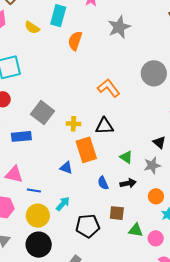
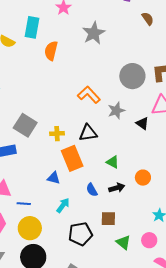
black triangle: (159, 142) -> (142, 123), moved
gray star: (152, 165) -> (116, 111), moved
orange circle: (156, 196) -> (143, 178), moved
cyan arrow: (63, 204) -> (63, 205), moved
green triangle: (136, 230) -> (123, 242), moved, turned 35

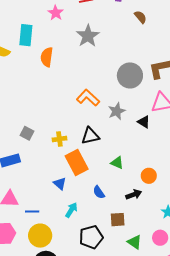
gray square: (25, 125) -> (27, 133), size x0.6
blue triangle: (54, 178) -> (60, 184), turned 32
black arrow: (117, 188) -> (134, 195), moved

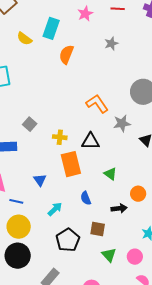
gray star: (88, 36) -> (111, 43), size x0.6
blue triangle: (60, 184) -> (40, 180), moved
black pentagon: (91, 237) -> (68, 240), turned -30

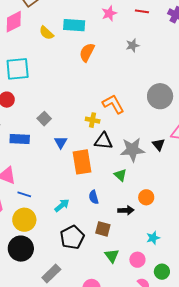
cyan rectangle: (51, 28) -> (74, 25), turned 70
gray star: (122, 123) -> (132, 150), moved, size x1.4
yellow cross: (60, 137) -> (93, 120), moved
blue triangle: (40, 180) -> (61, 142), moved

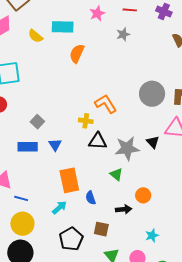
gray star: (133, 45) -> (123, 34), moved
blue rectangle: (20, 139) -> (28, 147), moved
orange rectangle: (82, 162) -> (69, 180), moved

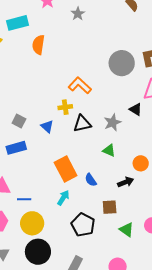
blue triangle: (55, 145) -> (47, 126), moved
gray star: (127, 148) -> (112, 122), size x0.7

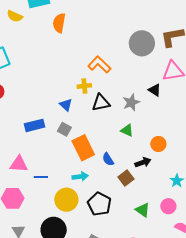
gray square: (19, 121) -> (64, 129), moved
cyan arrow: (63, 198) -> (80, 176), turned 49
brown square: (110, 207) -> (126, 178), moved, turned -35
yellow circle: (32, 223) -> (66, 200), moved

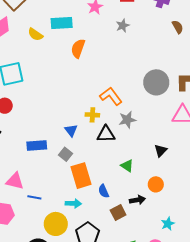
black triangle: (155, 90) -> (161, 151), moved, turned 32
gray star: (131, 102) -> (127, 120), moved

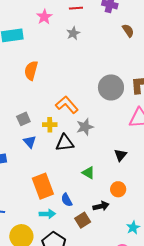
orange semicircle: (78, 48) -> (31, 71), moved
gray square: (65, 154) -> (23, 119), moved, turned 32
cyan arrow: (73, 203) -> (47, 214), moved

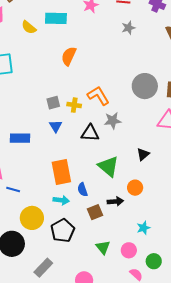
gray star: (73, 33) -> (128, 28), moved
yellow cross: (50, 125) -> (74, 105), moved
green triangle: (88, 173) -> (108, 166), size x1.6

